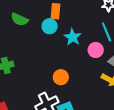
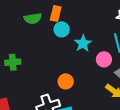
orange rectangle: (55, 11) -> (56, 14), moved
green semicircle: (19, 19) -> (33, 18), turned -42

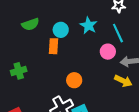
orange rectangle: (56, 14) -> (54, 46), moved
cyan star: (83, 43) -> (89, 25), moved

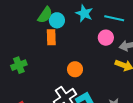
green semicircle: (30, 24) -> (45, 15), moved, turned -30
cyan line: (118, 33) -> (114, 18), turned -48

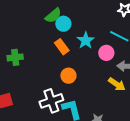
cyan star: (84, 13) -> (86, 40), moved
orange rectangle: (51, 37) -> (62, 47), moved, turned -49

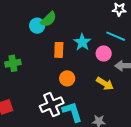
cyan circle: (63, 24) -> (37, 26), moved
orange rectangle: (62, 47) -> (59, 50), turned 42
yellow arrow: (117, 84) -> (105, 84), moved

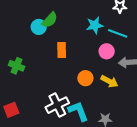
cyan star: (82, 42) -> (95, 25), moved, turned 30
green cross: (13, 63) -> (17, 66), turned 35
orange circle: (67, 78) -> (85, 78), moved

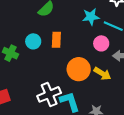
cyan circle: (39, 27) -> (33, 41), moved
orange circle: (85, 78) -> (79, 69), size x1.5

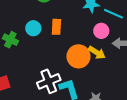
yellow arrow: (102, 74) -> (97, 53), moved

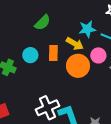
yellow arrow: (97, 53) -> (75, 44), moved
orange circle: (78, 56) -> (78, 66), moved

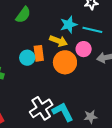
green semicircle: (42, 23) -> (23, 15), moved
cyan circle: (30, 55) -> (27, 58), moved

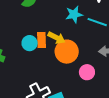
yellow arrow: (58, 41) -> (56, 38), moved
pink circle: (84, 49) -> (87, 72), moved

